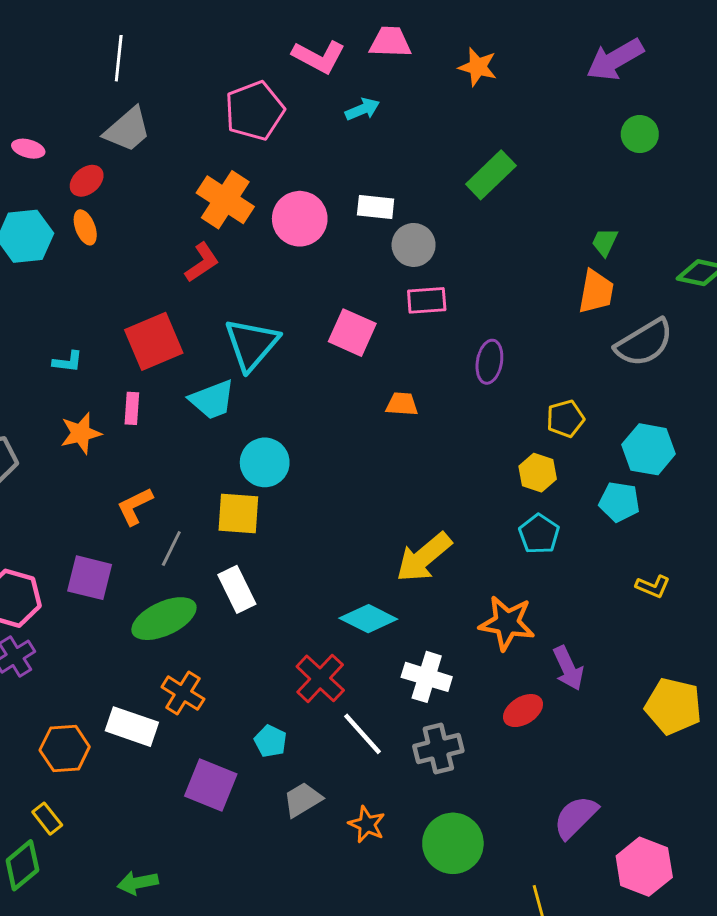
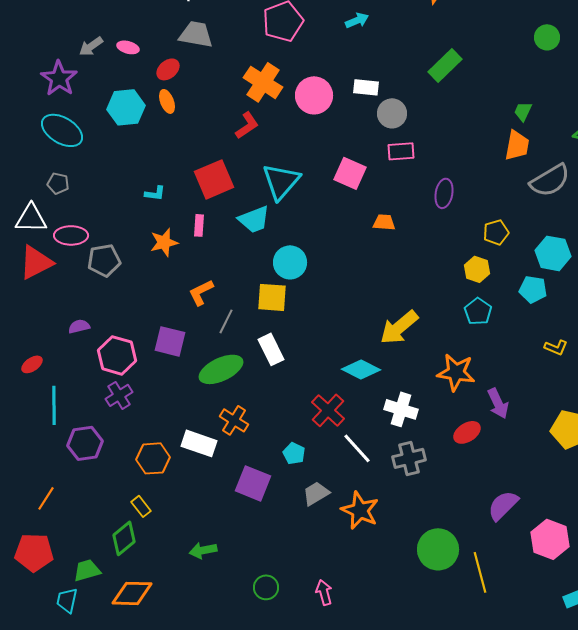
gray trapezoid: (127, 130) -> (196, 34), turned -129
orange star: (367, 824) -> (360, 510), size x1.5
green circle: (453, 843) -> (438, 549), moved

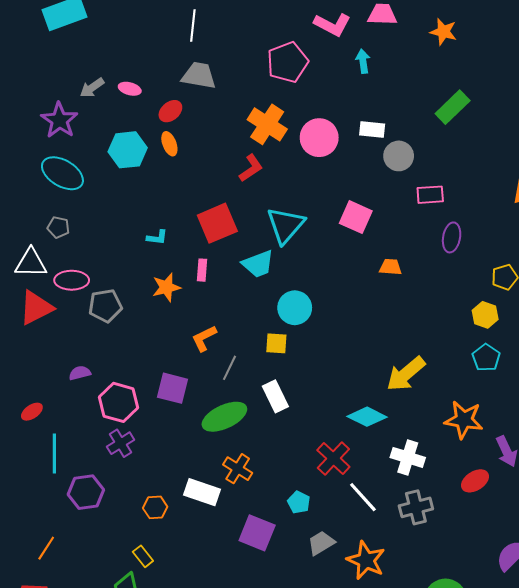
cyan arrow: (357, 20) -> (363, 61), turned -75
pink rectangle: (401, 151) -> (430, 195), moved
yellow square: (272, 297) -> (276, 343), size x0.7
orange hexagon: (153, 458) -> (155, 507), size x0.7

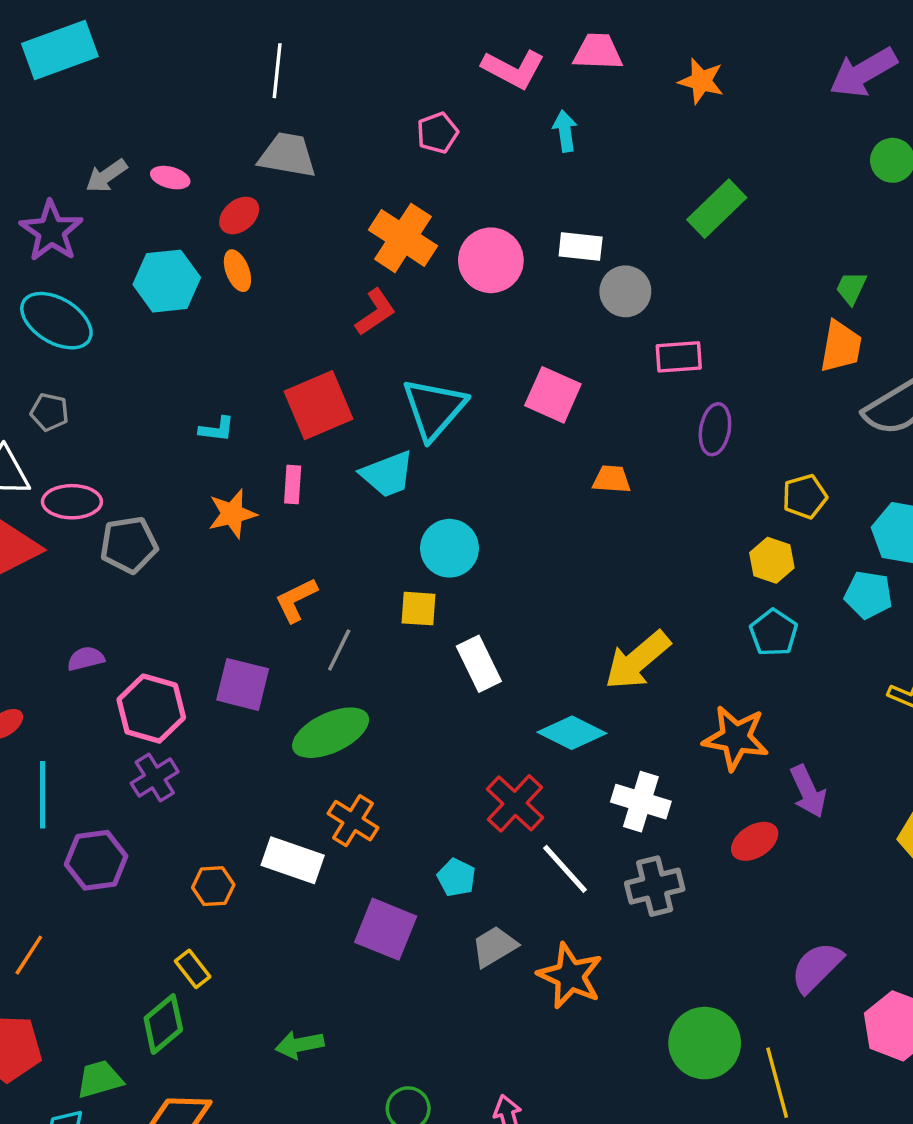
pink pentagon: (288, 62) -> (437, 133), size x0.6
white rectangle: (275, 396) -> (479, 664), moved

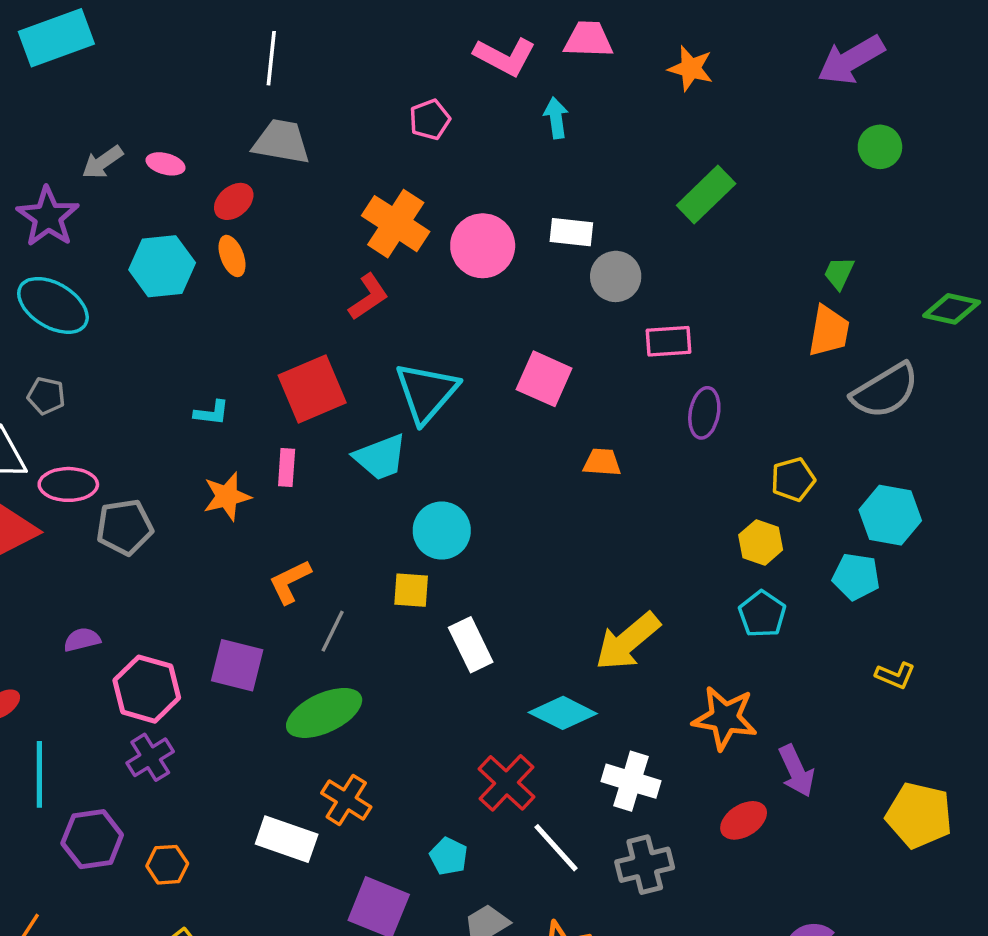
orange hexagon: (213, 886) -> (167, 865), moved

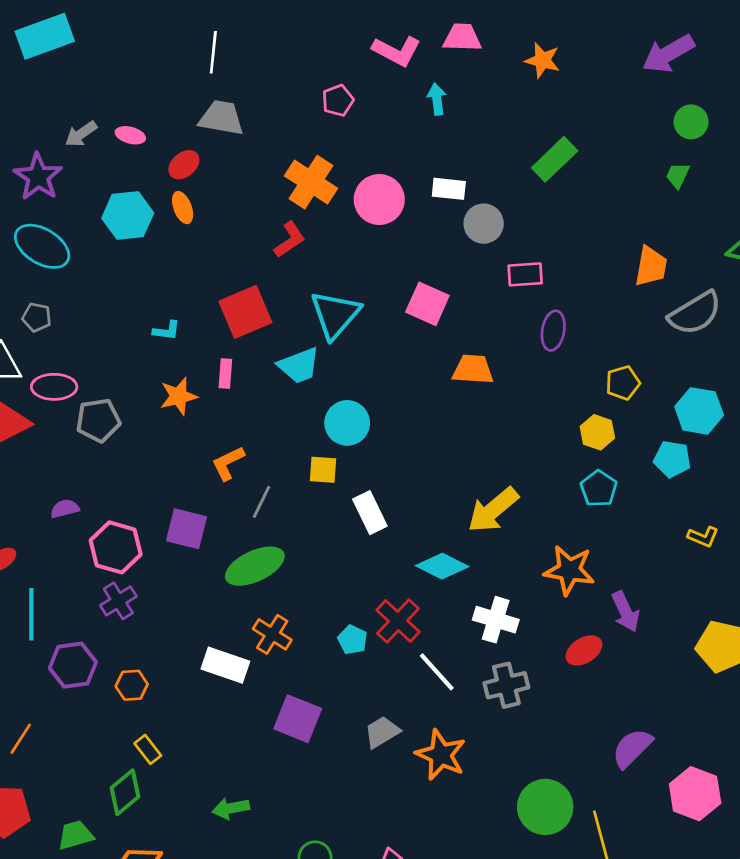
green trapezoid: (839, 273) -> (678, 175), moved
orange trapezoid: (602, 462) -> (473, 369), size x1.4
cyan pentagon: (449, 856) -> (352, 640), moved

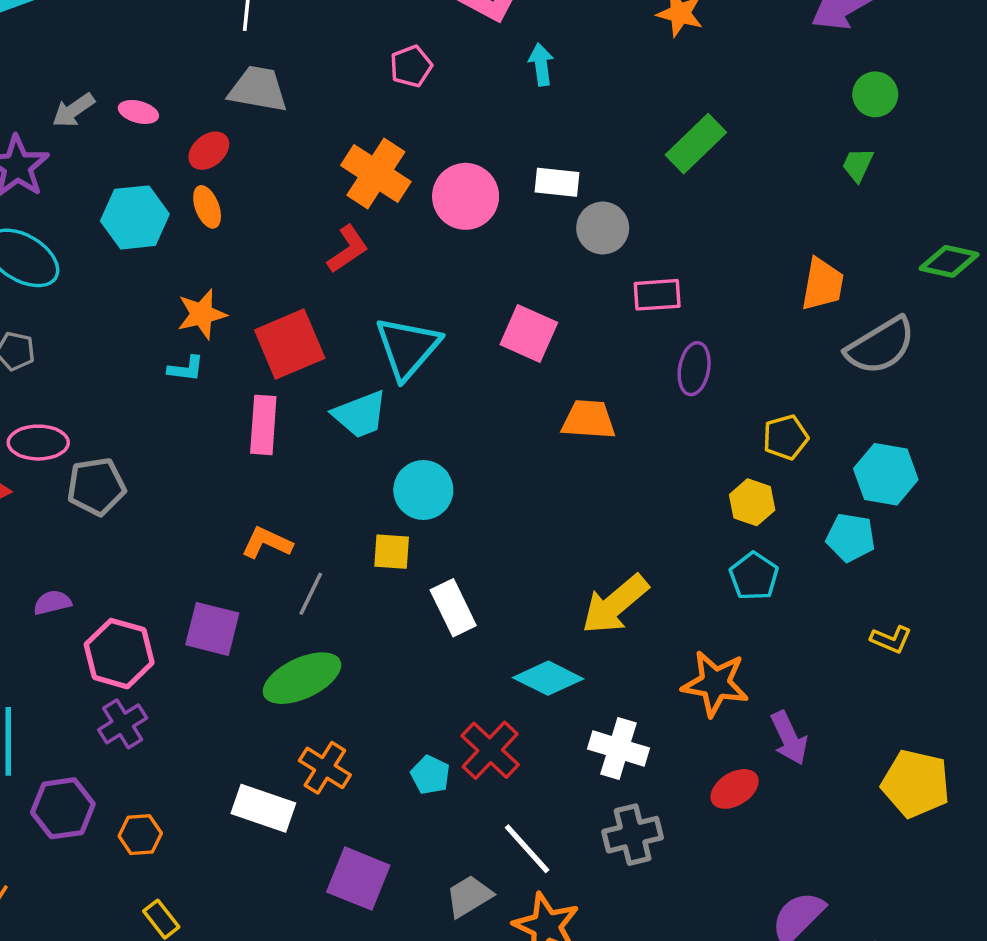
pink rectangle: (225, 373) -> (263, 425), size x1.5
orange star: (179, 396) -> (202, 314), moved
orange L-shape: (228, 463) -> (267, 543), turned 51
white line: (437, 672) -> (527, 849), moved

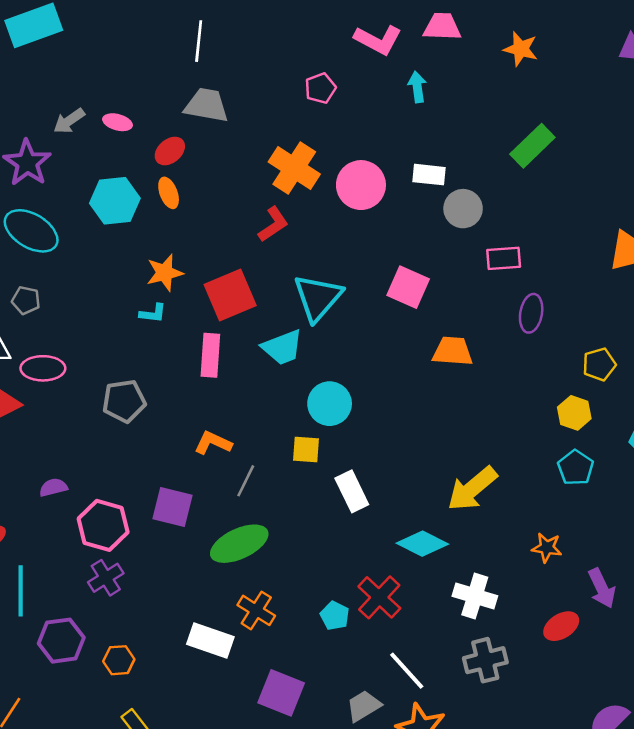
gray pentagon: (96, 486) -> (124, 401), moved
orange star: (715, 683) -> (547, 548), size x0.6

